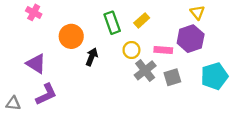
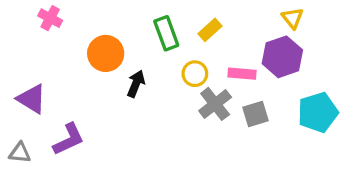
purple triangle: (36, 64) -> (32, 99), moved

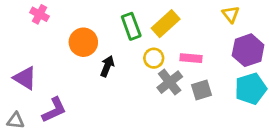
yellow rectangle: (210, 30) -> (166, 24), size x1.5
purple hexagon: (282, 57) -> (248, 50), moved

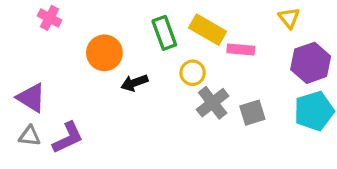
yellow rectangle: (166, 24) -> (208, 30), turned 72
pink rectangle: (191, 58) -> (241, 50), moved
black arrow: (107, 66) -> (134, 83), turned -132
gray triangle: (16, 121) -> (30, 136), moved

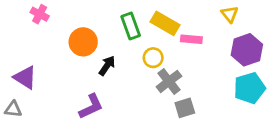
black arrow: (134, 83) -> (107, 66), turned 144
gray square: (252, 113) -> (185, 108), moved
gray triangle: (30, 136) -> (13, 109), moved
purple L-shape: (68, 138) -> (91, 107), moved

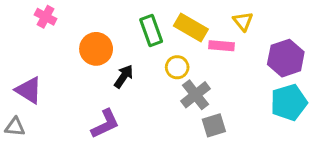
yellow triangle: (230, 14) -> (243, 21), moved

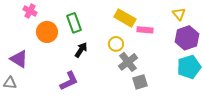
yellow triangle: (243, 21) -> (179, 14), moved
green rectangle: (151, 31) -> (74, 23), moved
orange circle: (96, 49) -> (47, 32), moved

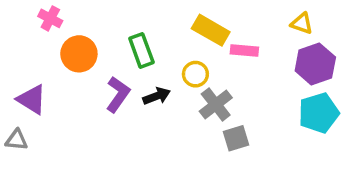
yellow triangle: (179, 14) -> (302, 23), turned -32
green rectangle: (74, 23) -> (141, 50), moved
black arrow: (81, 50) -> (157, 96), moved, turned 35
purple L-shape: (69, 81) -> (118, 94), moved, turned -30

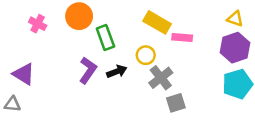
pink cross: (50, 18) -> (38, 24), moved
yellow triangle: (302, 23) -> (235, 19), moved
orange circle: (79, 54) -> (79, 16), moved

